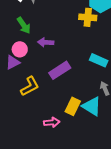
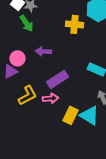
yellow cross: (88, 17) -> (74, 24), moved
green arrow: (24, 25) -> (26, 23), moved
pink arrow: (52, 122) -> (50, 98), moved

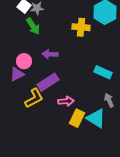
purple rectangle: (57, 79) -> (48, 82), moved
pink arrow: (50, 98) -> (66, 101), moved

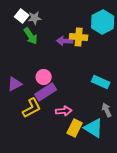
purple arrow: (50, 54) -> (65, 41), moved
pink circle: (24, 61) -> (44, 77), moved

